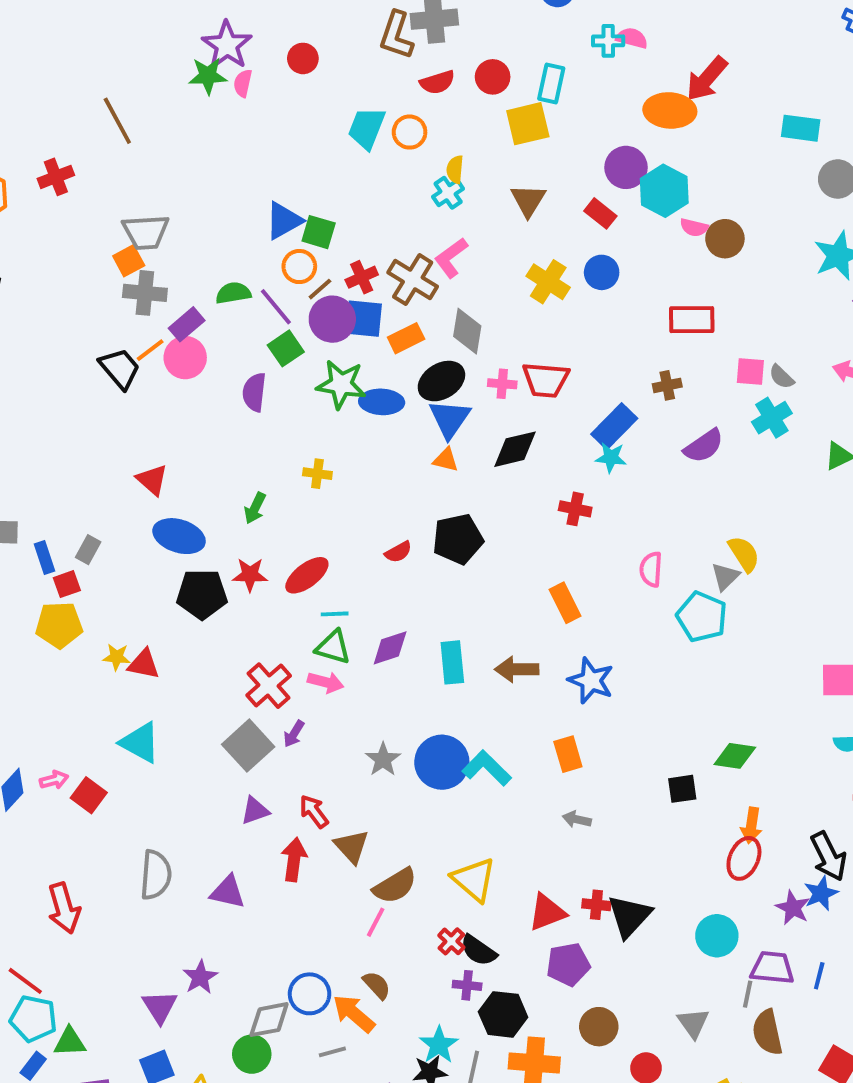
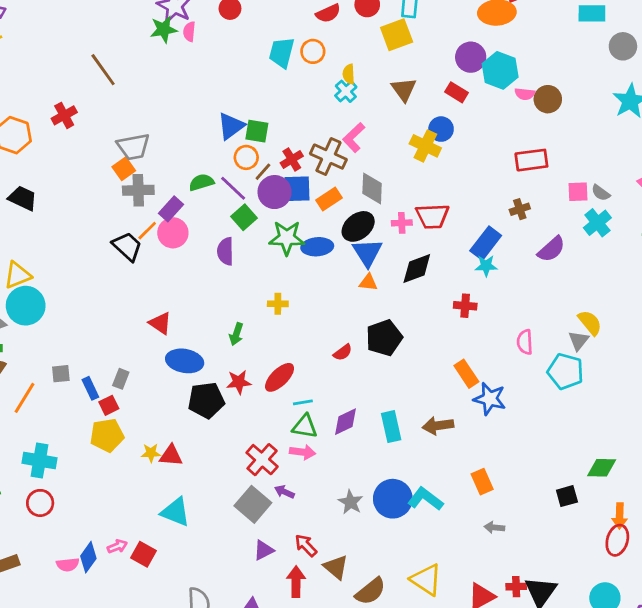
blue circle: (602, 272) -> (441, 129), moved
blue star: (591, 681) -> (490, 399), moved
purple arrow: (294, 734) -> (284, 492), turned 90

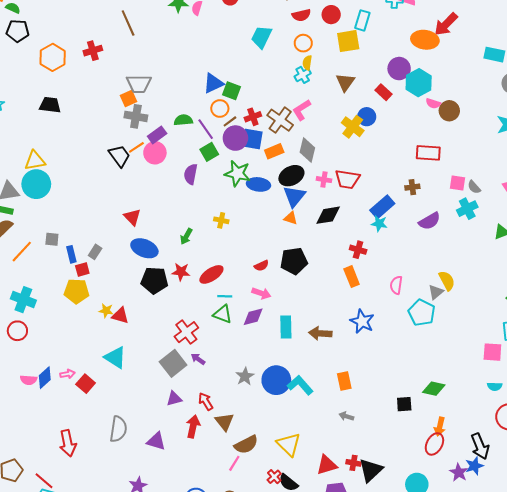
orange circle: (313, 51) -> (303, 43), moved
black trapezoid: (23, 198) -> (50, 105), turned -30
orange rectangle: (466, 374) -> (352, 277), moved
pink arrow: (303, 452) -> (261, 293), moved

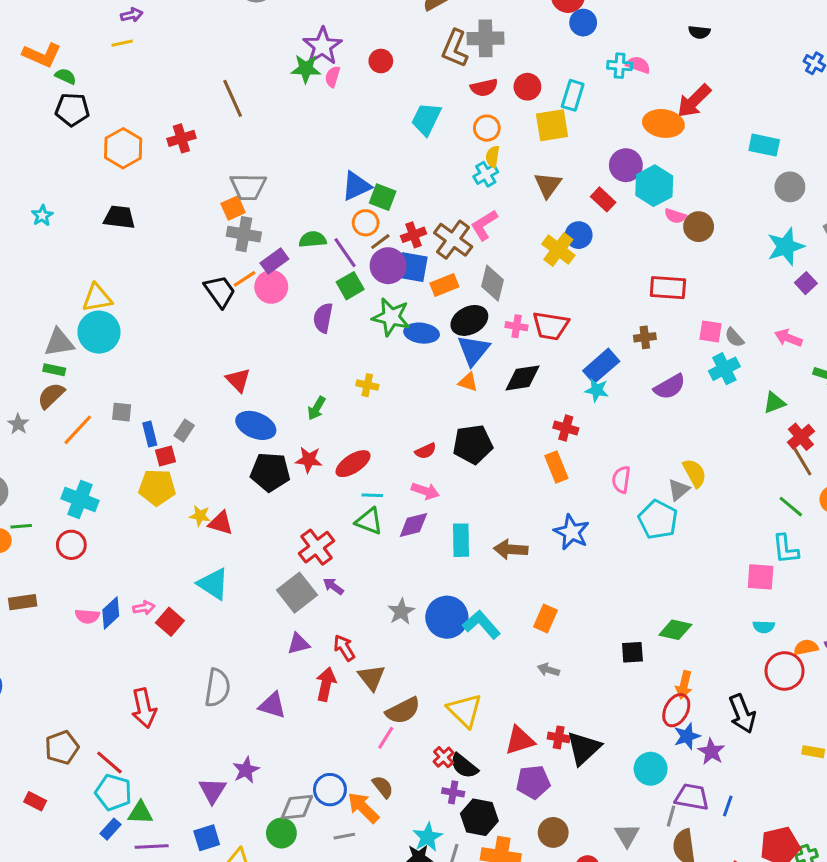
orange rectangle: (344, 381) -> (545, 618), turned 36
blue star: (474, 466) -> (687, 736), moved

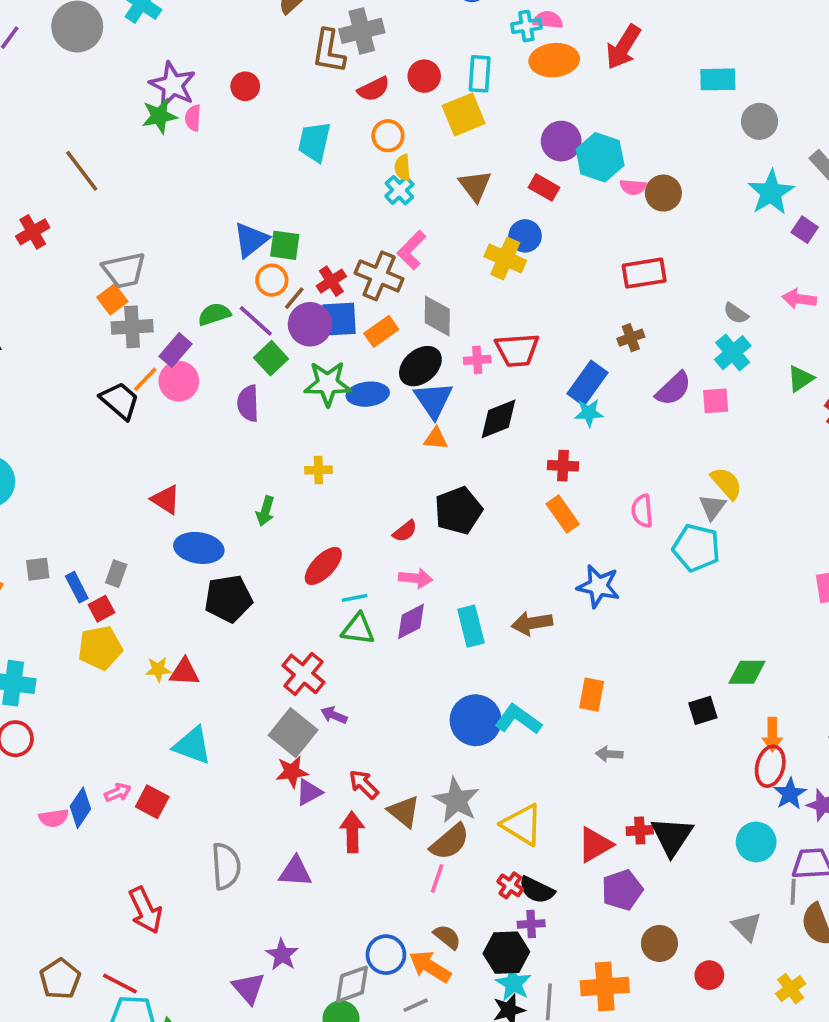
orange ellipse: (663, 123) -> (554, 60), moved
pink square: (710, 331) -> (716, 401), moved
red star: (309, 460) -> (292, 772), moved
gray star: (401, 612) -> (456, 800), moved, size x1.4
black hexagon: (479, 817) -> (506, 953), moved

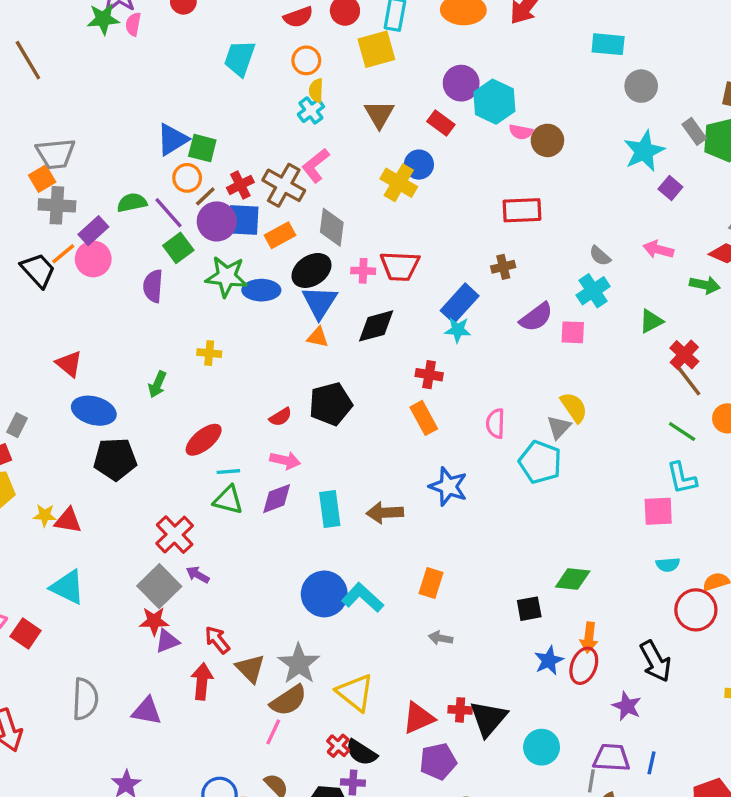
blue star: (790, 794) -> (549, 661), moved
cyan circle: (756, 842) -> (542, 747), moved

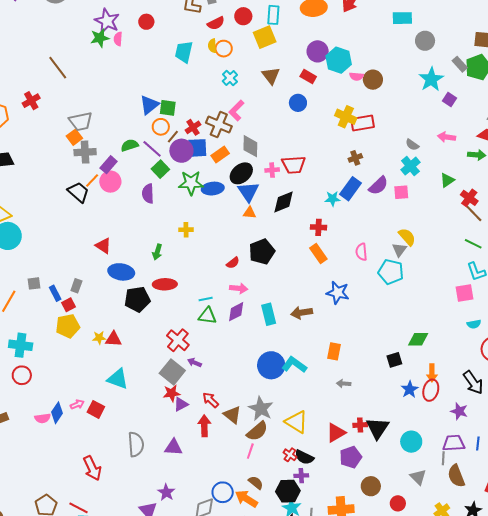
yellow semicircle: (316, 90) -> (212, 46), moved
yellow cross: (399, 183) -> (346, 117), moved
blue rectangle: (460, 303) -> (351, 189), moved
red ellipse: (204, 440) -> (165, 284), moved, turned 45

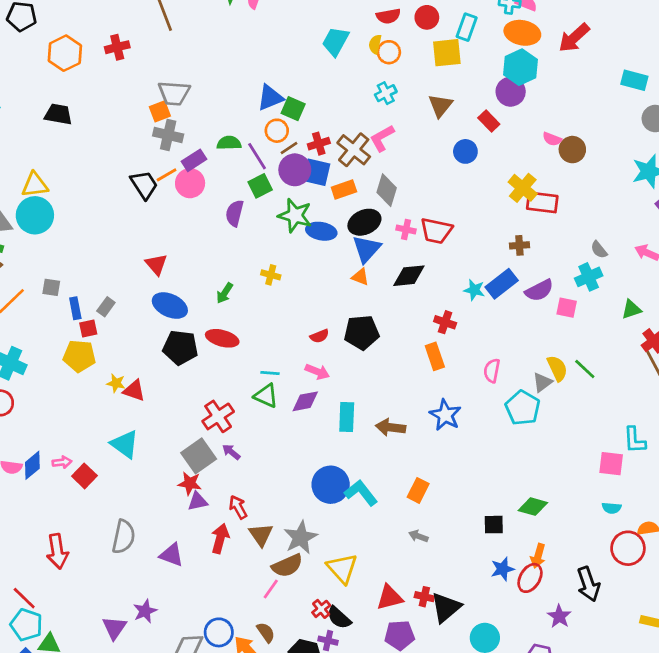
cyan hexagon: (339, 60) -> (520, 67), moved
green line: (473, 244) -> (585, 369), moved

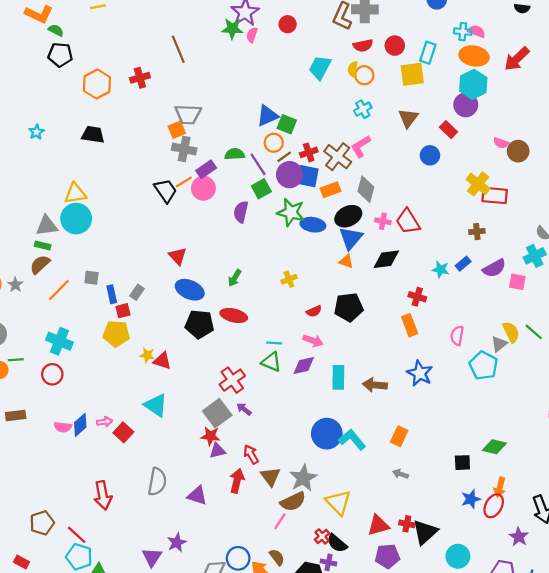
red trapezoid: (436, 231) -> (408, 221), turned 48
yellow cross: (271, 275) -> (289, 279), moved, turned -35
blue rectangle: (502, 284) -> (463, 264), size x0.6

